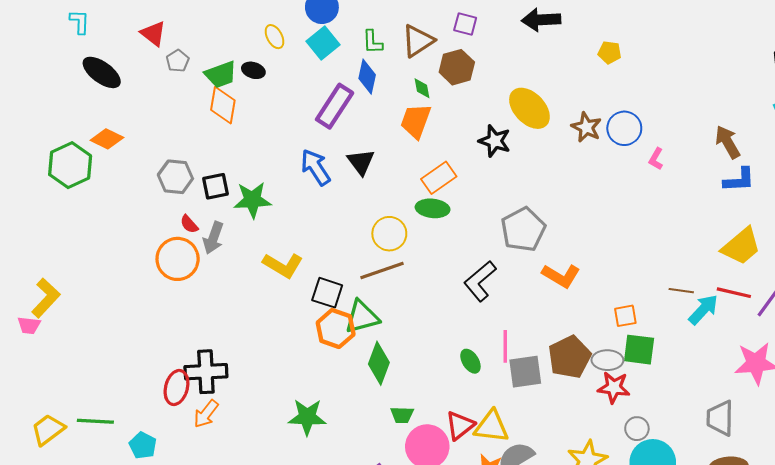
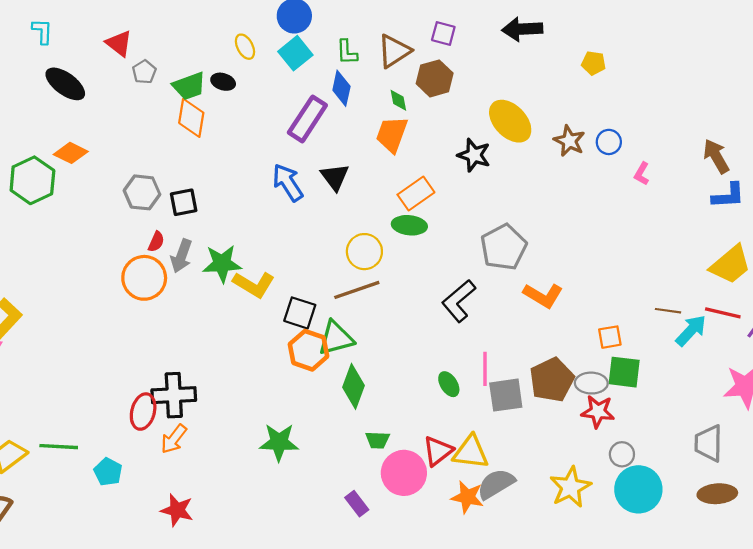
blue circle: (624, 128) -> (609, 142), size x0.7
green star: (252, 200) -> (222, 264), moved
red semicircle: (189, 224) -> (156, 242), turned -114

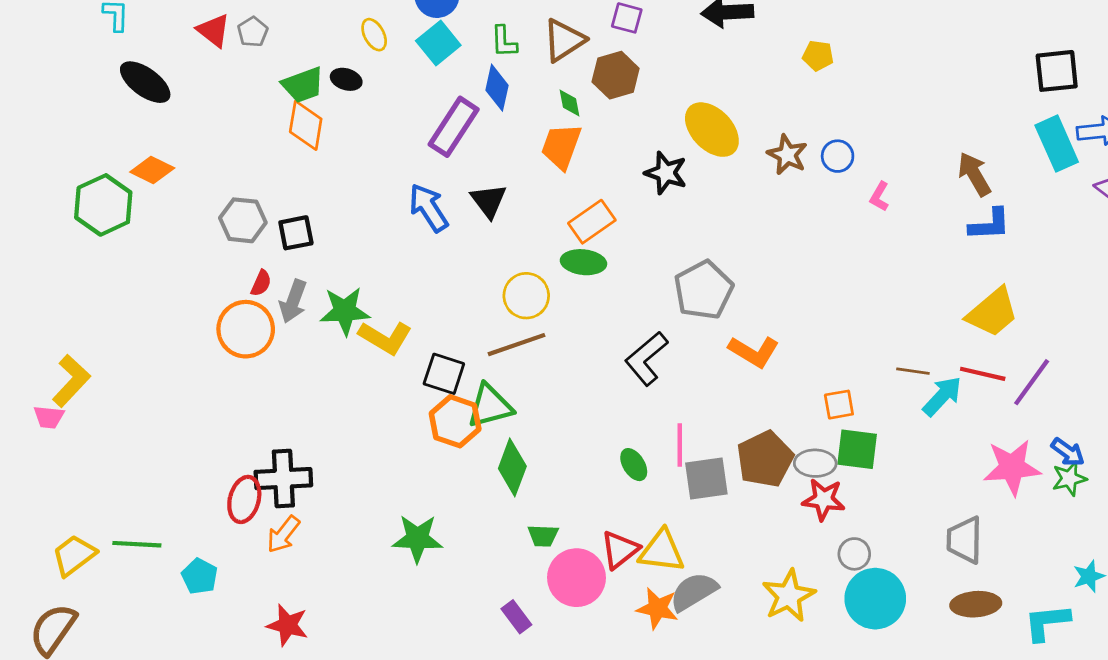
gray pentagon: (144, 72) -> (253, 32), moved

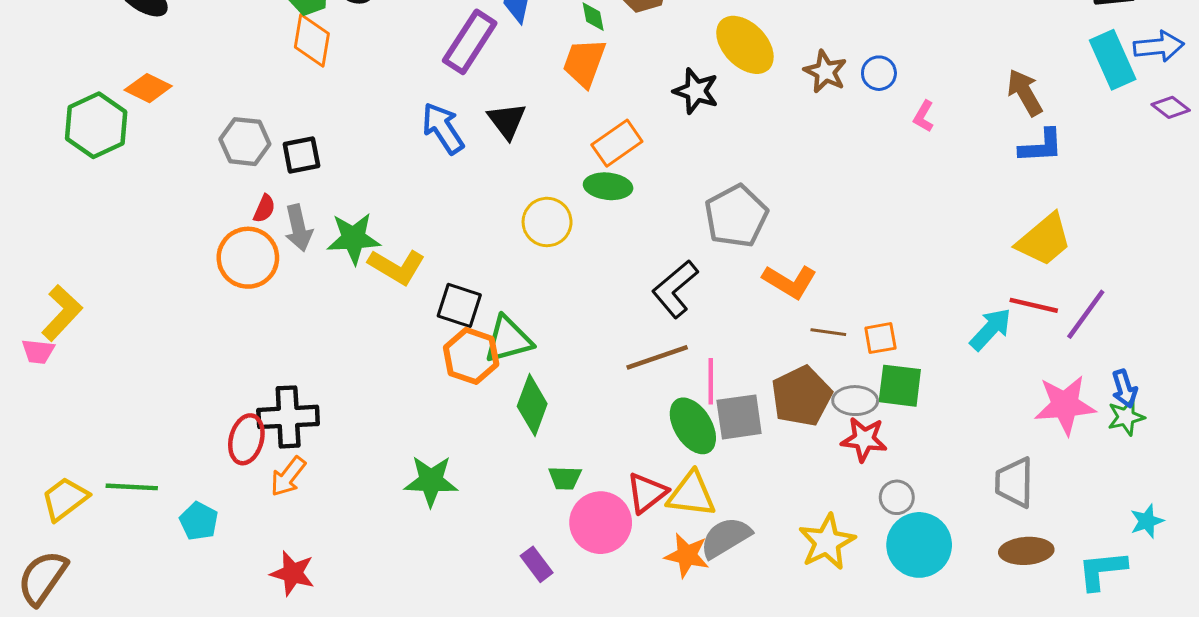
gray arrow: (293, 301) -> (298, 228), turned -33
brown line: (516, 345) -> (657, 357), moved
brown line: (913, 371) -> (828, 332), moved
blue arrow: (1068, 452) -> (1124, 389), turned 36
green ellipse: (634, 465) -> (693, 426), moved, size x1.6

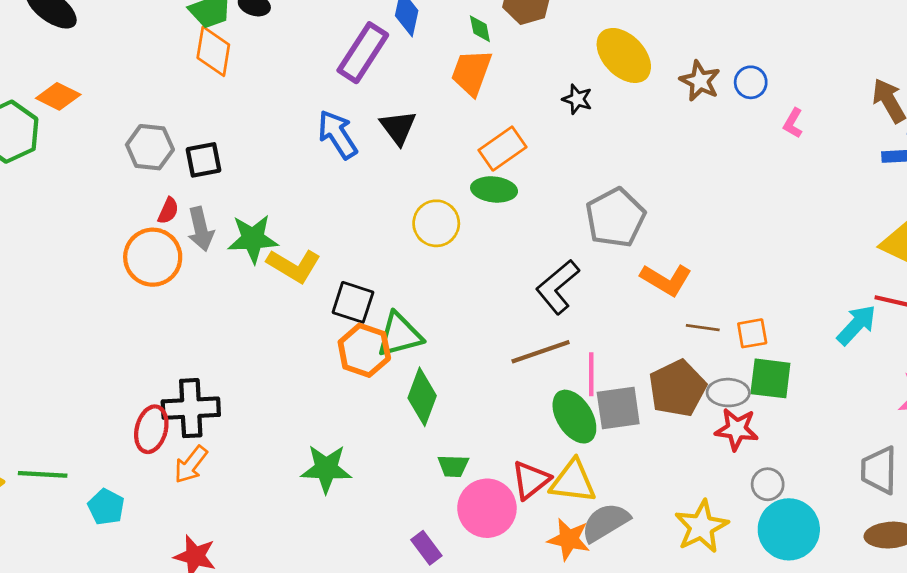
black star: (696, 91) -> (577, 99), size x0.7

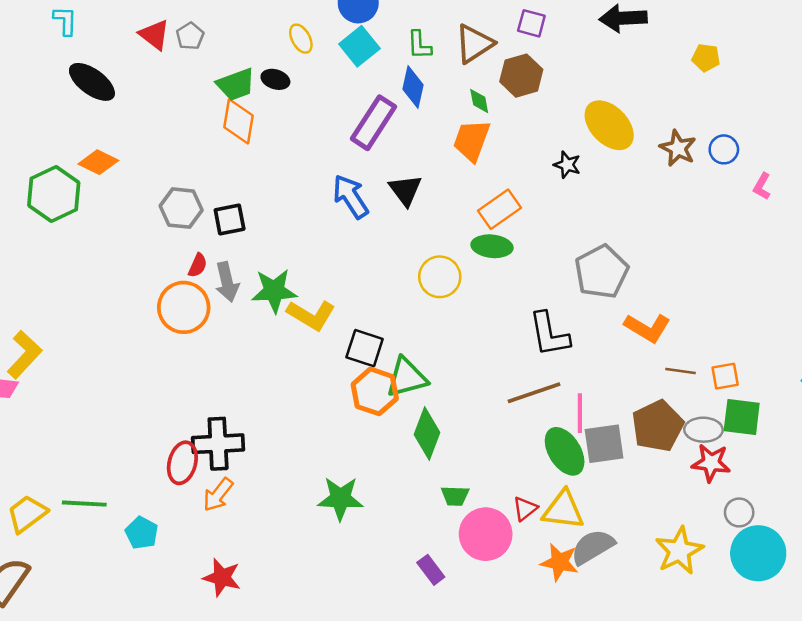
black L-shape: (558, 287) -> (549, 334), turned -60
red triangle: (531, 480) -> (525, 509), size x0.7

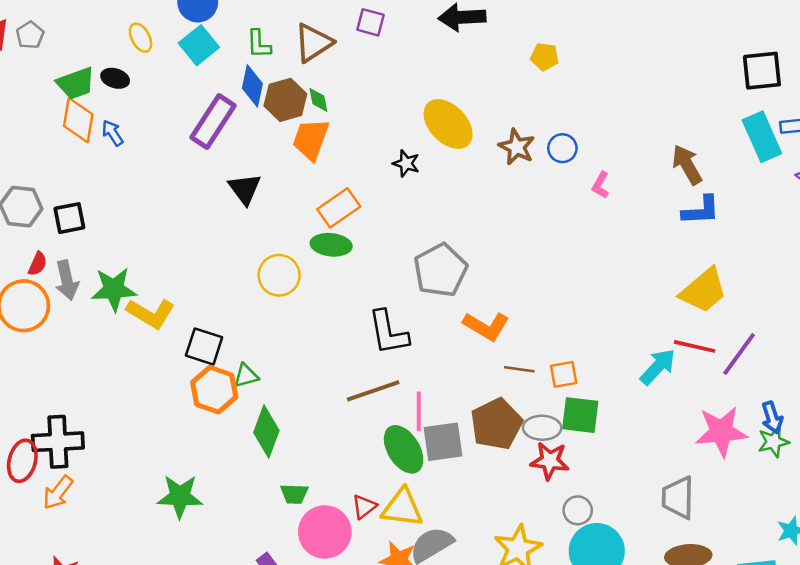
brown hexagon: (521, 76) -> (285, 100), moved
blue arrow: (351, 197) -> (113, 133), moved, size x0.6
green triangle: (407, 377) -> (246, 376), size x0.6

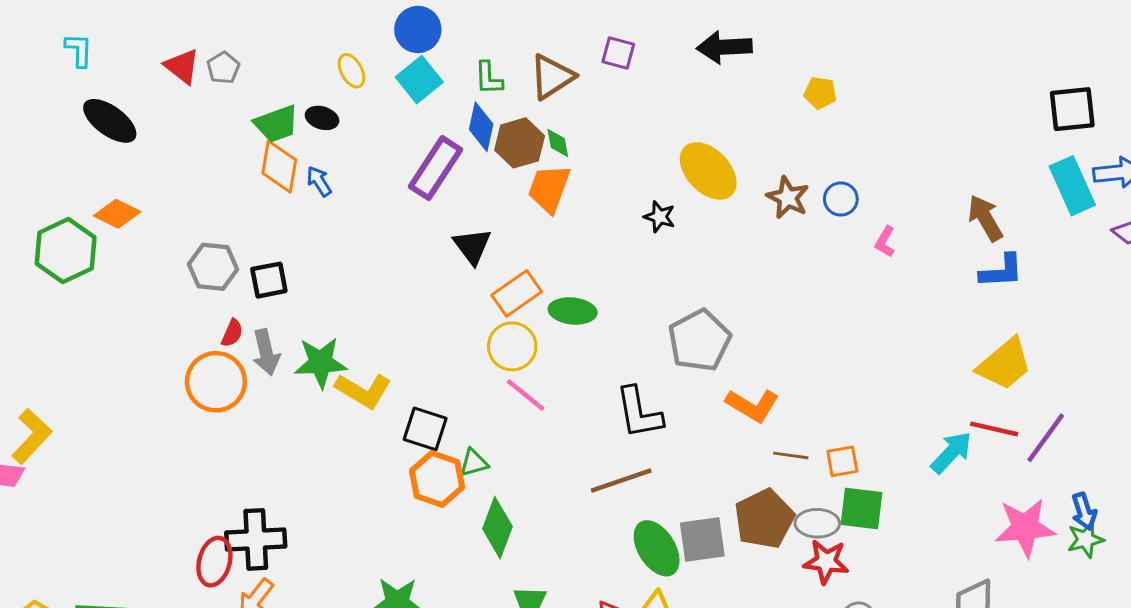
orange rectangle: (339, 208) -> (517, 293), moved
pink line: (419, 411) -> (525, 395), moved, turned -51

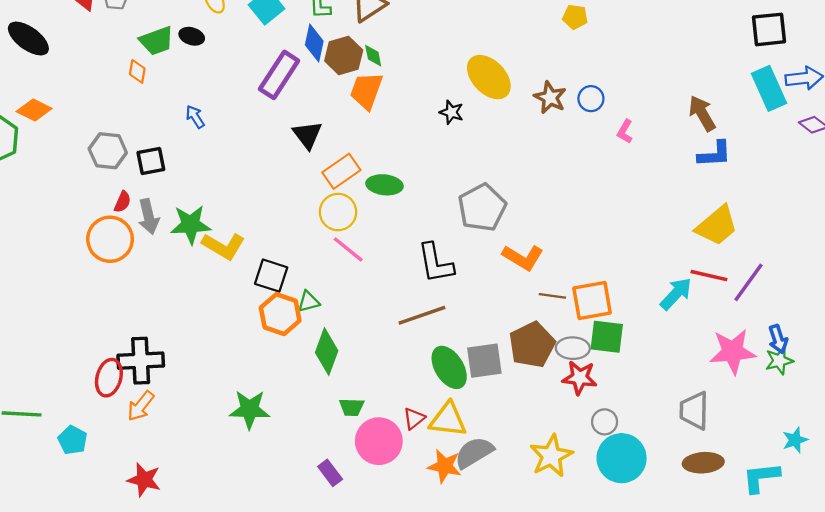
orange diamond: (279, 167) -> (137, 71), moved, size x0.6
blue arrow: (319, 181) -> (195, 117), moved
orange square: (842, 461) -> (592, 301), size x1.6

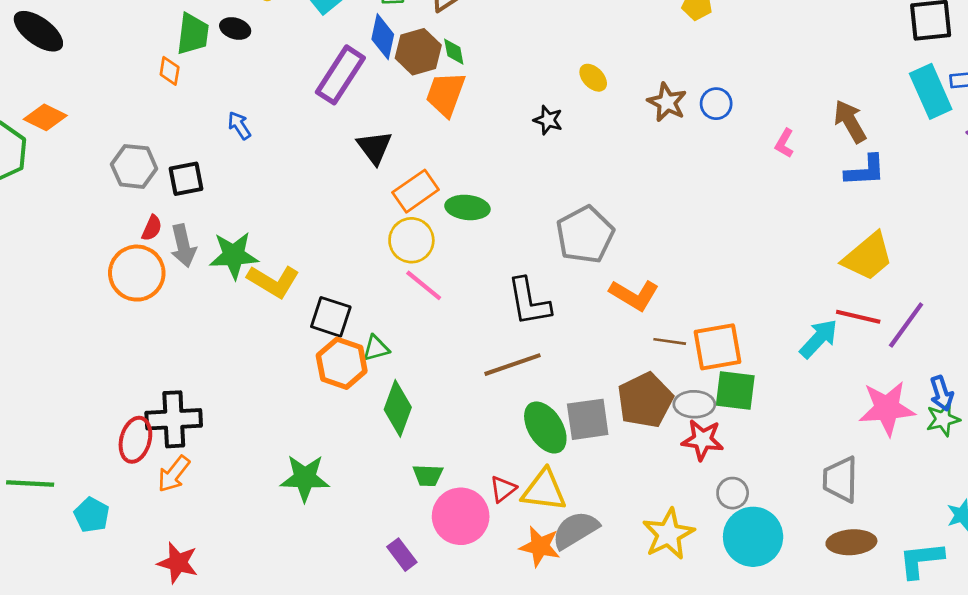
green trapezoid: (157, 41) -> (193, 34), turned -63
yellow ellipse: (489, 77) -> (593, 78), size x0.5
pink L-shape: (625, 132) -> (784, 143), moved

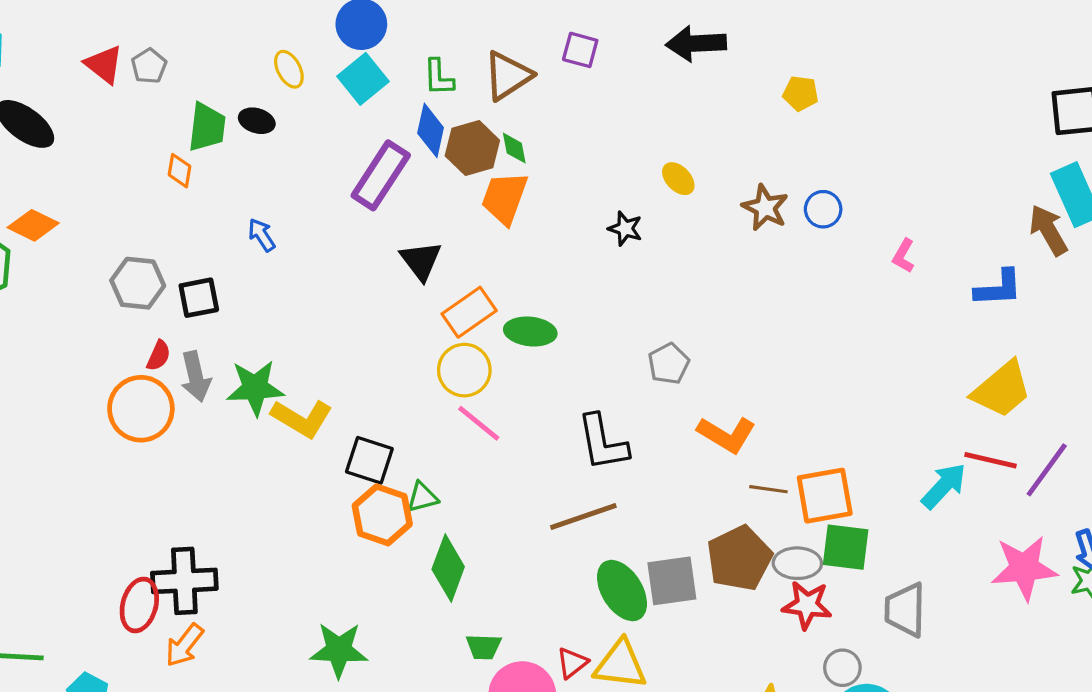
brown arrow: (850, 121) -> (1048, 230), moved
gray pentagon: (585, 235) -> (669, 364), size x0.6
gray trapezoid: (840, 479) -> (905, 610), moved

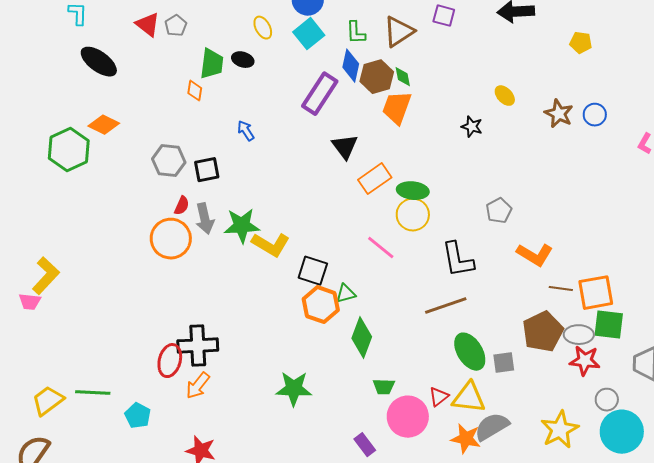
yellow circle: (464, 370) -> (413, 215), moved
gray square: (672, 581) -> (504, 363), moved, size x0.7

